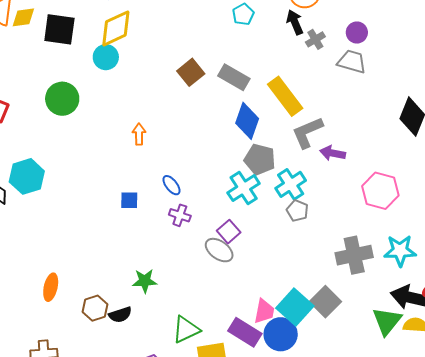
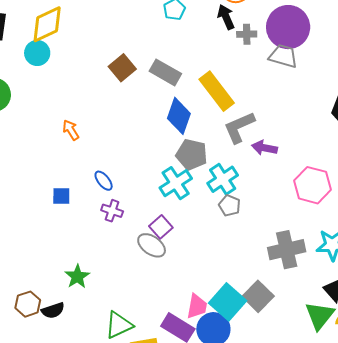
purple circle: (357, 33) -> (288, 27), size x2.0
gray cross: (315, 39) -> (247, 34), turned 30
orange arrow: (139, 134) -> (71, 130), turned -30
green star: (145, 281) -> (77, 277), turned -30

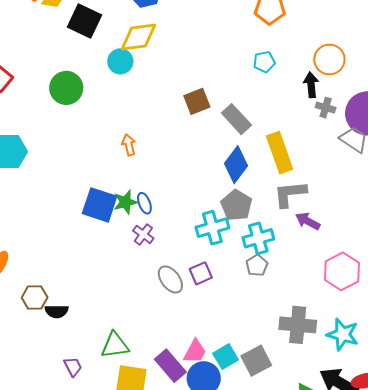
blue square: (61, 196) -> (100, 205), size x1.8
purple square: (161, 227) -> (201, 273), moved
green star: (77, 277) -> (125, 202), moved
cyan square: (228, 302) -> (226, 357), size x0.7

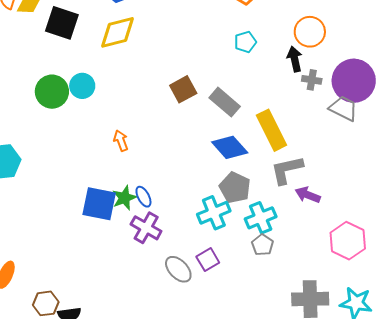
cyan circle: (120, 61) -> (82, 86), moved
blue diamond: (236, 165) -> (230, 147), turned -72
purple cross: (143, 234) -> (146, 228), size x1.4

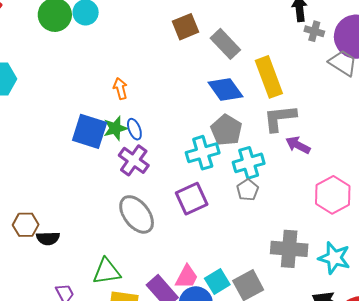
orange arrow: (121, 141) -> (120, 89), moved
purple square: (208, 260) -> (192, 199), size x1.4
gray ellipse: (178, 269) -> (137, 214), moved, size x1.4

